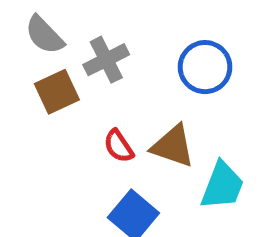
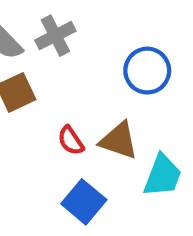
gray cross: (106, 60) -> (55, 36), moved

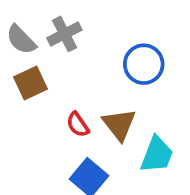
brown triangle: (119, 141) -> (119, 125), turned 33

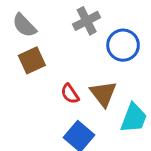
gray cross: (64, 34) -> (87, 21), moved

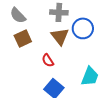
gray cross: (87, 21) -> (59, 12), turned 30
brown triangle: (103, 94) -> (60, 36), moved

